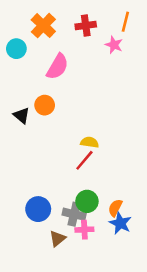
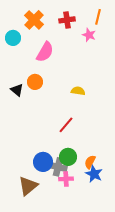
yellow semicircle: (90, 142) -> (78, 91), moved
blue circle: (38, 209) -> (43, 162), moved
brown triangle: (57, 239) -> (28, 186), moved, size x1.5

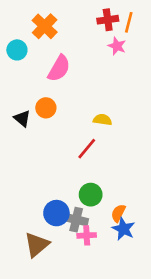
red cross: (67, 20) -> (108, 20), moved
red line: (66, 125) -> (87, 149), moved
green circle: (68, 157) -> (91, 195), moved

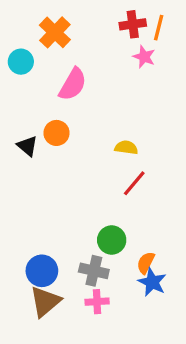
red line: (87, 149) -> (134, 183), moved
blue circle: (56, 213) -> (42, 271), moved
pink cross: (87, 235) -> (97, 302), moved

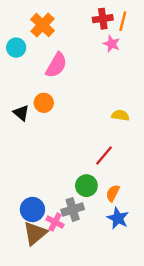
yellow semicircle: (126, 148) -> (120, 115), moved
red line: (134, 183) -> (104, 156), moved
orange semicircle: (146, 263) -> (113, 193), moved
gray cross: (94, 271) -> (73, 209), turned -30
pink cross: (97, 302) -> (55, 222), moved, turned 30

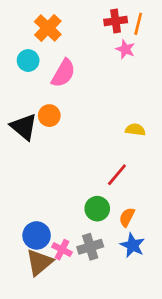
cyan circle: (16, 48) -> (28, 61), moved
black triangle: (21, 113) -> (24, 127), size x1.5
gray cross: (73, 209) -> (90, 247), moved

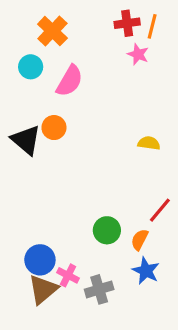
red line: (117, 175) -> (160, 210), moved
gray cross: (90, 247) -> (99, 289), moved

